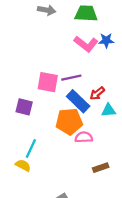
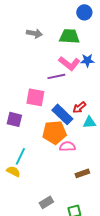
purple line: (71, 78) -> (56, 76), moved

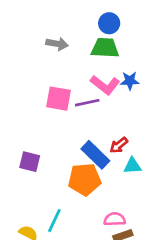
blue circle: (84, 12) -> (109, 23), moved
pink square: (35, 97) -> (58, 99), moved
pink semicircle: (67, 146) -> (115, 219), moved
cyan line: (20, 156) -> (54, 221), moved

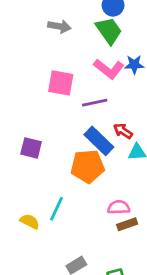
green trapezoid: (105, 48) -> (109, 31), turned 52
purple line: (87, 103) -> (95, 103), moved
red arrow: (119, 145) -> (123, 131), turned 72

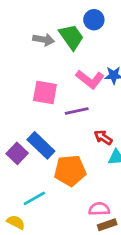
green trapezoid: (109, 31) -> (71, 37), moved
blue rectangle: (99, 141) -> (41, 145), moved
purple square: (31, 148) -> (17, 153), turned 30
cyan line: (57, 209) -> (34, 198), moved, turned 35

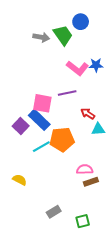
pink square: (45, 92) -> (42, 103), moved
cyan line: (34, 198) -> (41, 147), moved

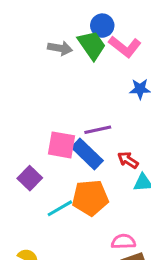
blue circle: (81, 22) -> (102, 26), moved
pink L-shape: (77, 68) -> (125, 47), moved
blue rectangle: (39, 120) -> (87, 154), moved

